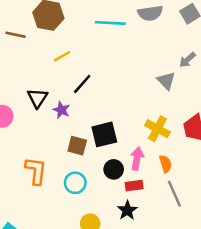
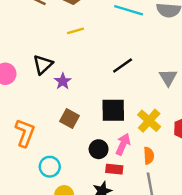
black line: (82, 84) -> (123, 66), moved
black square: (104, 134) -> (113, 110), moved
cyan circle: (75, 183) -> (50, 167), moved

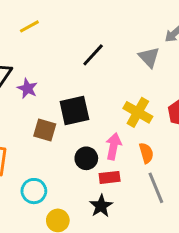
black square: (113, 110) -> (74, 110), moved

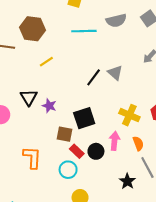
gray triangle: (149, 57) -> (115, 73), moved
red rectangle: (110, 177) -> (77, 151), moved, turned 56
cyan circle: (34, 191) -> (68, 170), moved
black star: (101, 206) -> (127, 181), moved

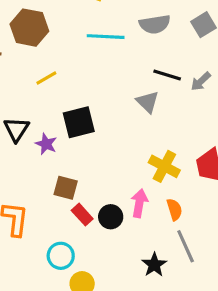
black line: (94, 77) -> (167, 75), moved, turned 66
black square: (84, 118) -> (79, 122), moved
cyan circle: (68, 170) -> (61, 256), moved

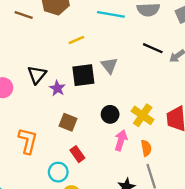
yellow line: (46, 78) -> (76, 40), moved
gray triangle: (148, 102) -> (109, 65), moved
red rectangle: (82, 215) -> (77, 154), moved
black circle: (111, 217) -> (110, 114), moved

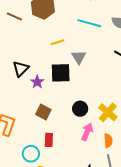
gray triangle: (109, 65) -> (79, 57), moved
red rectangle: (77, 154) -> (49, 140), turned 32

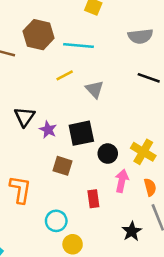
cyan line: (89, 23) -> (78, 45), moved
black square: (61, 73) -> (81, 133), moved
red rectangle: (49, 140) -> (93, 199), moved

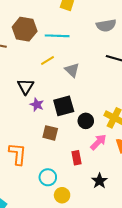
black triangle: (25, 117) -> (26, 86), moved
pink arrow: (122, 181) -> (98, 142), turned 36
black star: (132, 231) -> (99, 181), moved

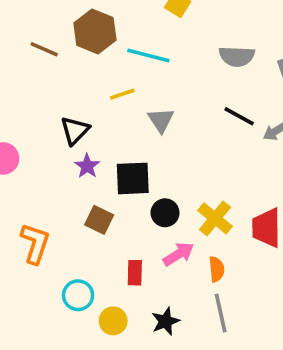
yellow circle: (62, 195) -> (113, 321), moved

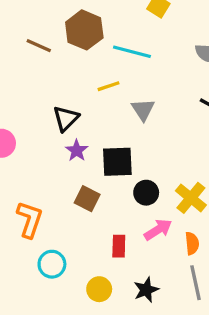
cyan circle: (78, 295) -> (52, 264), moved

